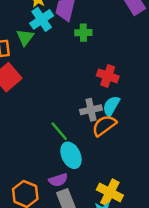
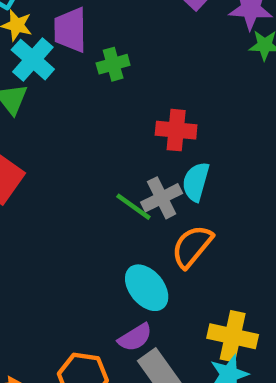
orange semicircle: (104, 125) -> (192, 246), moved
green line: (59, 131) -> (133, 207), moved

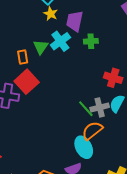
cyan cross: (33, 60) -> (60, 41), moved
orange semicircle: (192, 246) -> (92, 131), moved

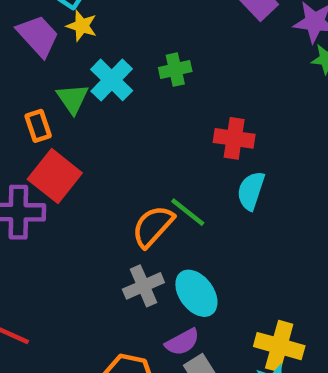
purple trapezoid: (75, 21) -> (38, 36), moved, turned 135
gray cross: (100, 107) -> (143, 286), moved
orange semicircle: (92, 131) -> (153, 226), moved

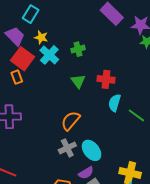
yellow star: (82, 26) -> (41, 37), moved
green triangle: (73, 99) -> (78, 81), moved
red square: (55, 176) -> (22, 59), moved
green line: (188, 212) -> (136, 115), moved

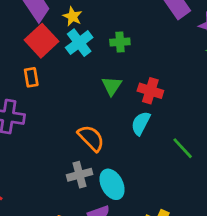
orange rectangle: (17, 77) -> (31, 77), moved
cyan semicircle: (115, 103) -> (141, 123), moved
orange semicircle: (71, 121) -> (91, 138), turned 85

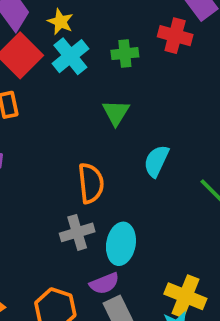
red cross: (150, 91) -> (175, 36), moved
orange semicircle: (91, 138) -> (91, 183), turned 40
cyan ellipse: (112, 184) -> (121, 244), turned 40

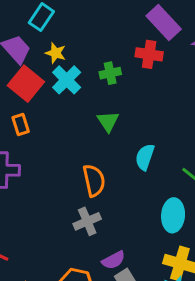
cyan ellipse: (121, 244) -> (173, 215), moved

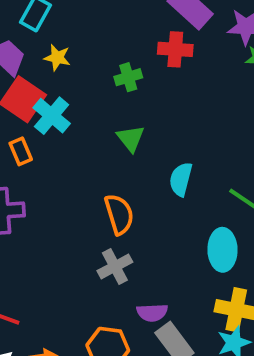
cyan cross: (67, 80) -> (52, 116), moved
purple semicircle: (113, 260) -> (152, 313), turned 30

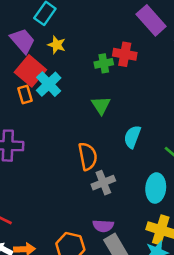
red cross: (175, 49) -> (125, 54), moved
orange rectangle: (21, 151) -> (25, 95), moved
gray cross: (115, 266) -> (103, 183), moved

